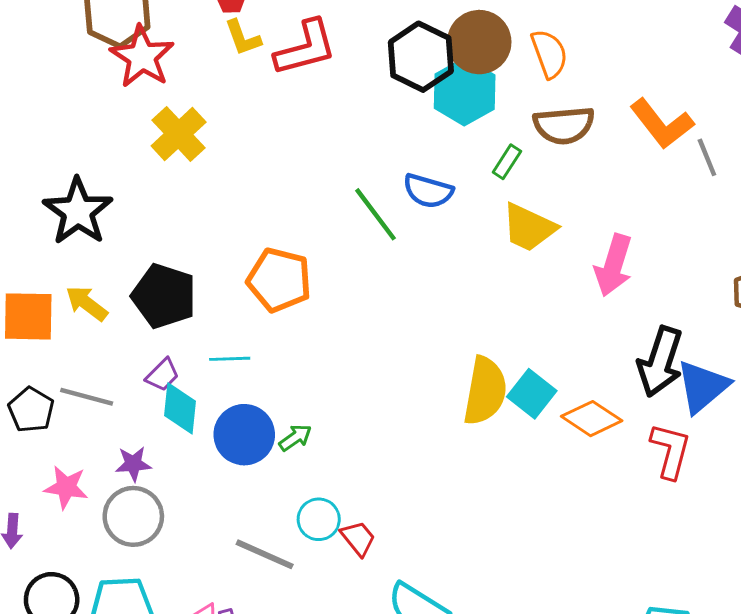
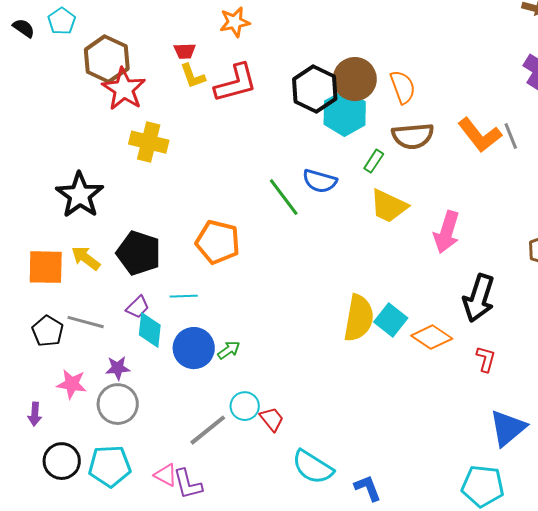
yellow cross: (179, 134) -> (149, 142), turned -33
gray line: (707, 157) -> (511, 136), moved
blue triangle: (703, 386) -> (508, 428), moved
red L-shape: (670, 451) -> (486, 359), size x0.7
gray line: (265, 554) -> (208, 430), turned -63

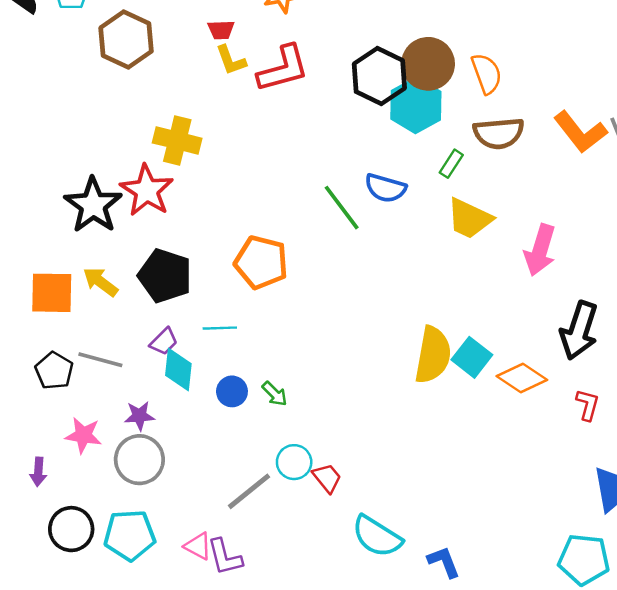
red star: (124, 89) -> (147, 190), moved
blue circle: (194, 348) -> (232, 391), size x0.6
green arrow: (229, 350) -> (275, 394), turned 80

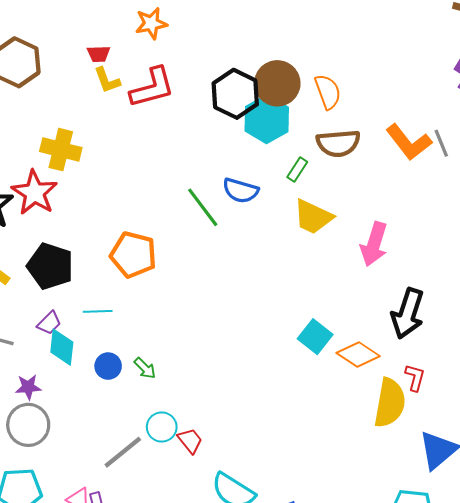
yellow semicircle: (433, 355) -> (390, 403), moved

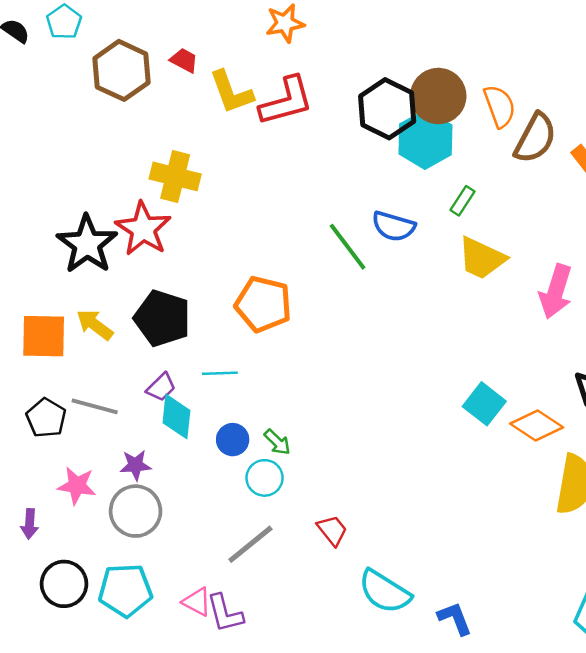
red trapezoid: (99, 54) -> (184, 60), moved, turned -150
yellow L-shape: (107, 80) -> (231, 92), size x1.4
brown semicircle: (338, 143) -> (535, 138), moved, turned -57
cyan circle: (162, 427) -> (265, 478), moved

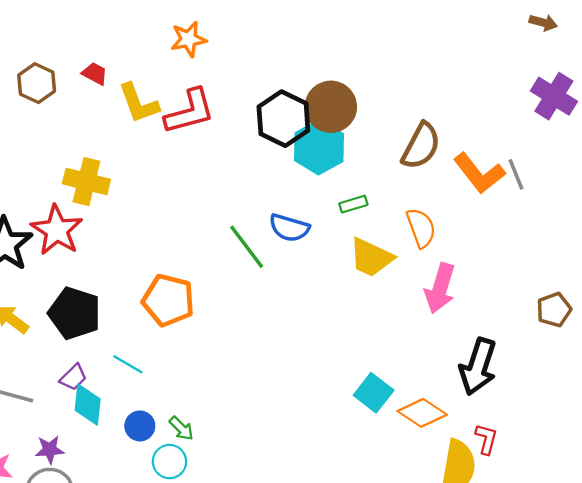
brown hexagon: (121, 70) -> (37, 83), size x0.7
orange semicircle: (500, 106) -> (421, 228), moved
green rectangle: (462, 201) -> (353, 204), turned 40
cyan line: (220, 373) -> (128, 364), turned 32

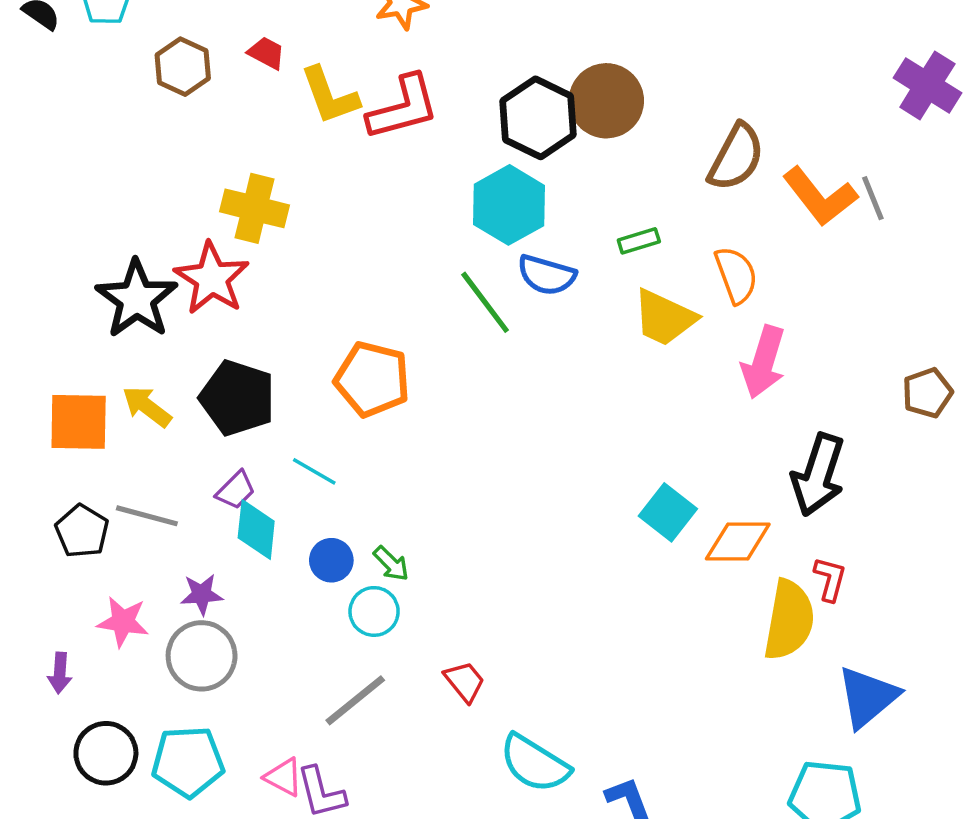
cyan hexagon: (319, 147) -> (509, 205), moved
orange diamond: (422, 413) -> (738, 541), turned -33

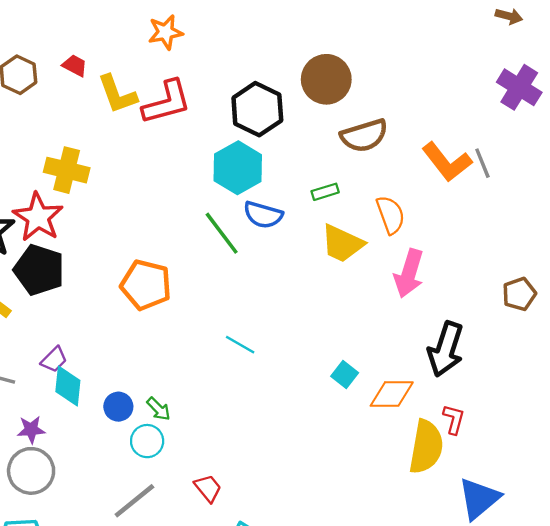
brown circle: (606, 101) -> (326, 79), moved
brown semicircle: (736, 157) -> (364, 136), moved, turned 45
black pentagon: (237, 398) -> (39, 270), moved
cyan line: (314, 471) -> (240, 345), moved
cyan square: (668, 512) -> (345, 374), size x0.7

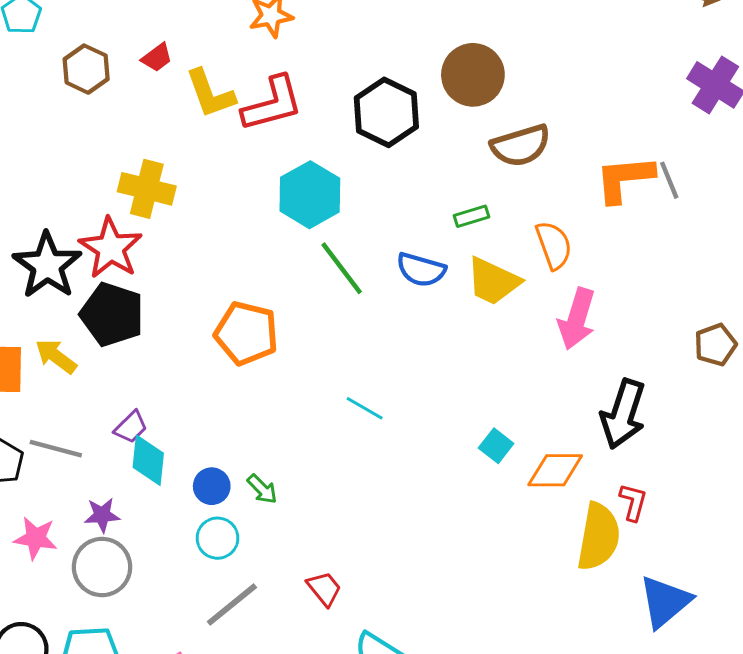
red trapezoid: (75, 66) -> (157, 58), turned 115
orange L-shape: (447, 162) -> (625, 179), turned 123
cyan hexagon: (238, 168) -> (310, 195), moved
blue semicircle: (263, 215) -> (421, 270), moved
cyan circle: (147, 441) -> (217, 538), moved

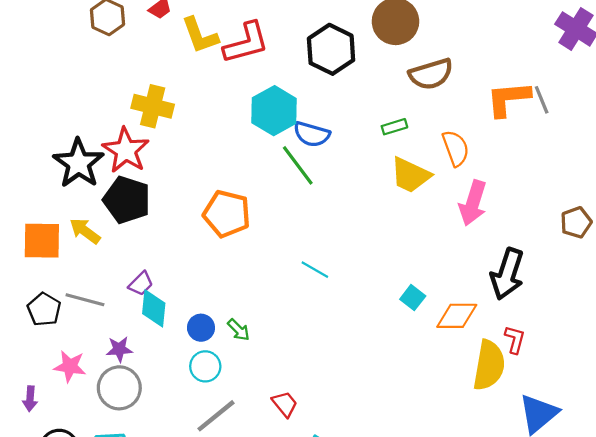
blue semicircle: (421, 270) -> (312, 134), moved

